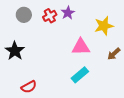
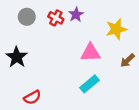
red cross: (50, 16) -> (56, 18), turned -32

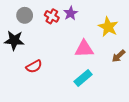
yellow star: (116, 29) -> (108, 27), turned -30
black star: (17, 57) -> (14, 40), moved, turned -30
red semicircle: (32, 97) -> (34, 66), moved

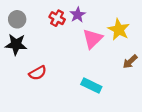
gray circle: (25, 15) -> (17, 19), moved
pink triangle: (84, 49) -> (92, 39), moved, turned -42
cyan rectangle: (83, 78) -> (91, 85), turned 66

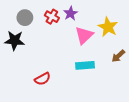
gray circle: (17, 19) -> (25, 18), moved
red semicircle: (38, 73) -> (43, 79), moved
cyan rectangle: (91, 85) -> (85, 65), moved, turned -30

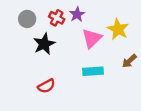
black star: (14, 40) -> (44, 44), moved, turned -30

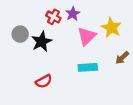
gray circle: (27, 19) -> (20, 34), moved

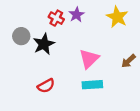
yellow star: (111, 28) -> (117, 17), moved
pink triangle: (87, 36) -> (89, 59), moved
cyan rectangle: (88, 67) -> (92, 85), moved

